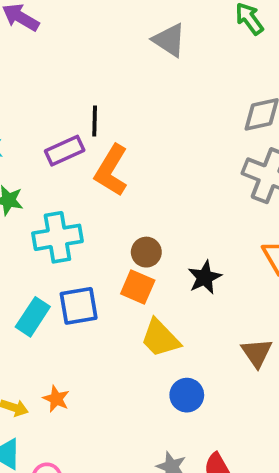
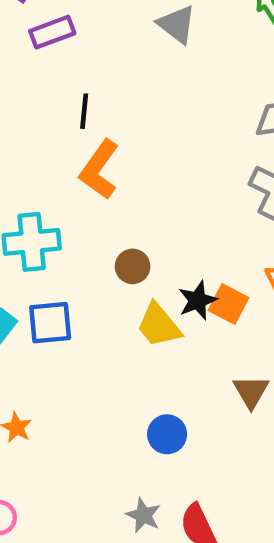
purple rectangle: (65, 151) -> (52, 32), moved
orange square: (138, 287) -> (228, 304), moved
yellow trapezoid: (160, 338) -> (159, 325), moved

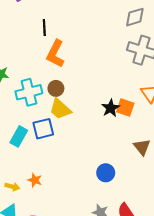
brown circle: (133, 266) -> (56, 88), moved
yellow trapezoid: (159, 325) -> (60, 109), moved

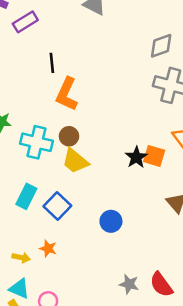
cyan cross: (29, 92) -> (36, 142), turned 30
blue square: (43, 129) -> (57, 206), moved, turned -30
blue circle: (106, 173) -> (111, 221), moved

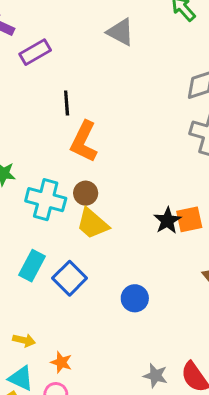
orange square: (154, 156) -> (189, 219), turned -30
orange star: (48, 248) -> (61, 362), moved

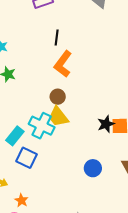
cyan cross: (46, 200) -> (42, 126), moved
blue square: (70, 278) -> (26, 158), moved, turned -30
blue circle: (135, 298) -> (93, 168), moved

